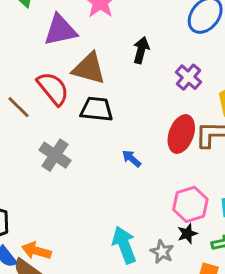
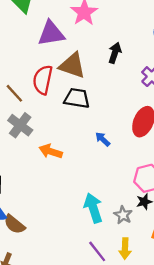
red semicircle: (53, 88) -> (43, 80), turned -132
gray cross: (55, 155) -> (20, 125), moved
orange arrow: (36, 251) -> (51, 151), moved

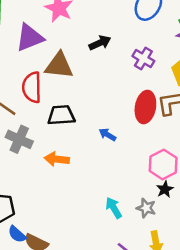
black arrow: (115, 53) -> (100, 43), turned 60
black trapezoid: (77, 98) -> (61, 115), moved
cyan arrow: (93, 208) -> (114, 208), size x0.7

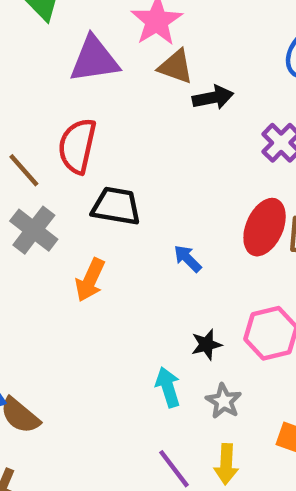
brown triangle: (59, 66) -> (176, 67), moved, size x0.7
orange arrow: (57, 159) -> (90, 280), turned -85
black star: (165, 189) -> (206, 345), moved

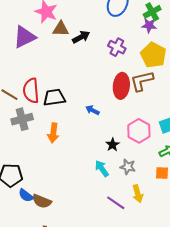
red semicircle: (77, 146) -> (31, 91), moved
gray cross: (34, 230) -> (22, 119), turned -35

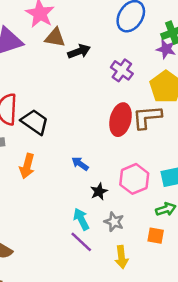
black trapezoid: (54, 97) -> (35, 122), turned 35
blue arrow: (92, 110) -> (80, 164), moved
purple line: (116, 203) -> (81, 242), moved

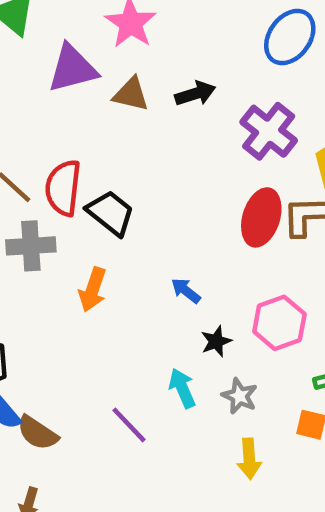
brown triangle: (55, 37) -> (131, 94), moved
purple cross: (122, 70) -> (269, 131), size x1.4
purple line: (81, 242) -> (129, 425), moved

